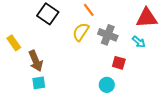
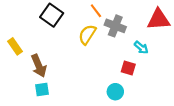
gray cross: (108, 35) -> (115, 26), moved
cyan arrow: (139, 42) -> (141, 47), moved

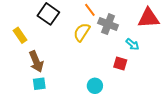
yellow rectangle: (15, 46) -> (20, 35), moved
cyan circle: (115, 92) -> (95, 86), moved

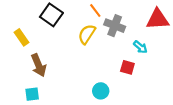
cyan square: (39, 84) -> (32, 94), moved

